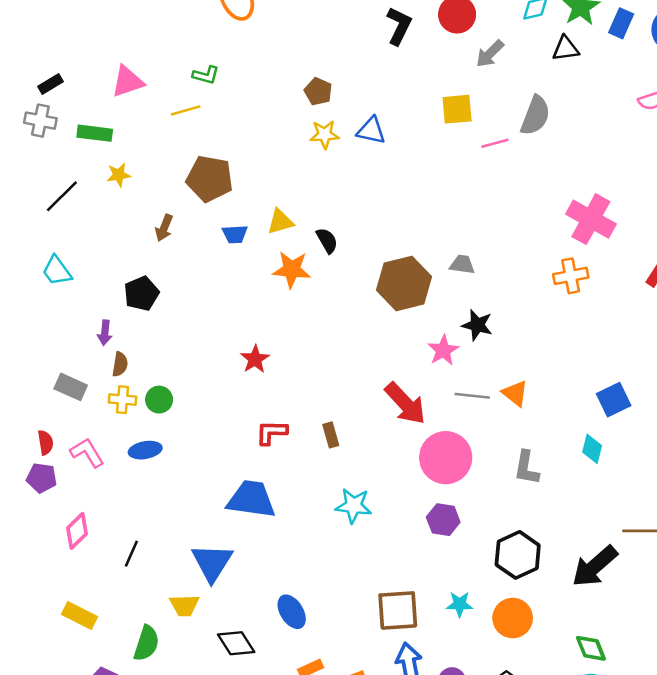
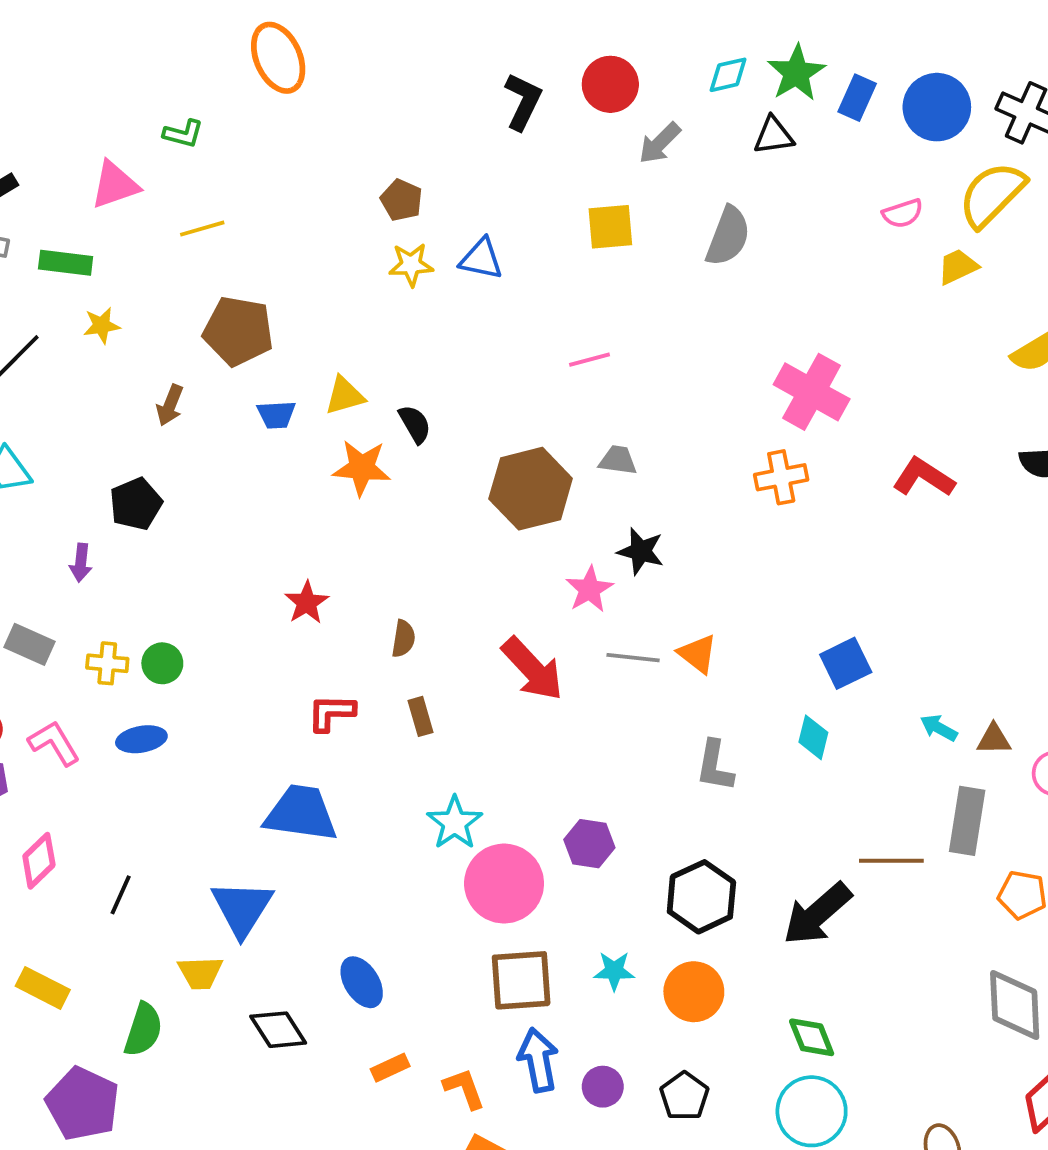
green L-shape: (206, 75) -> (183, 134), moved
pink line: (495, 143) -> (589, 360), moved
brown semicircle: (120, 364) -> (403, 639), moved
pink circle: (446, 458) -> (504, 884), moved
cyan star: (354, 506) -> (455, 823), turned 30

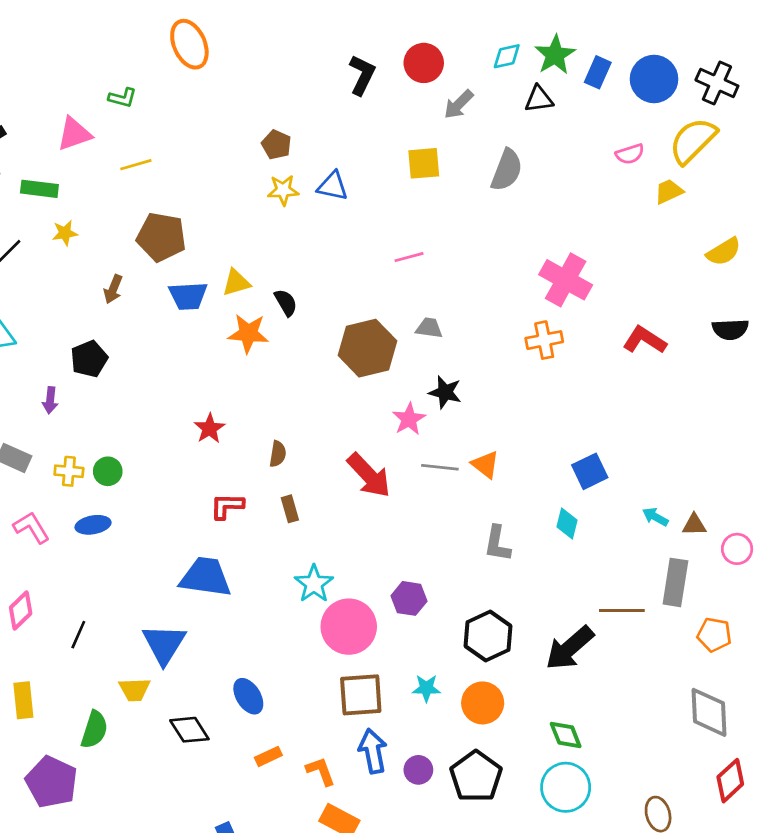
blue trapezoid: (276, 415) -> (188, 296), size x1.4
yellow rectangle: (43, 988) -> (23, 700), turned 57
black pentagon: (684, 1096) -> (476, 777), size x1.5

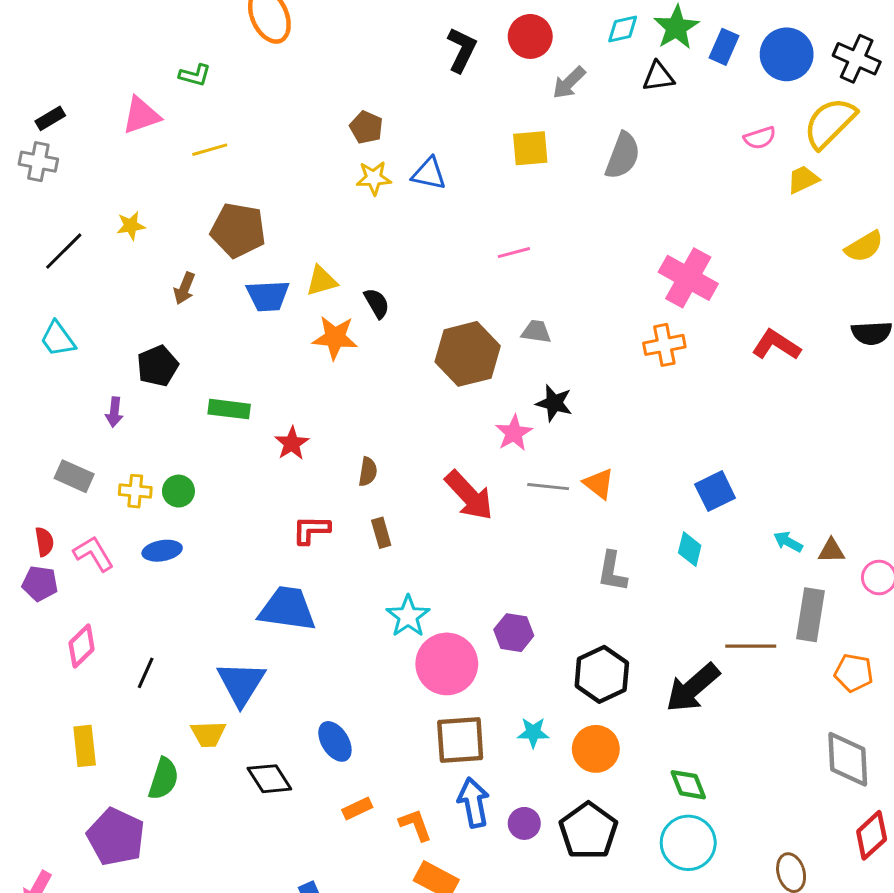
green rectangle: (39, 189) -> (229, 409), moved

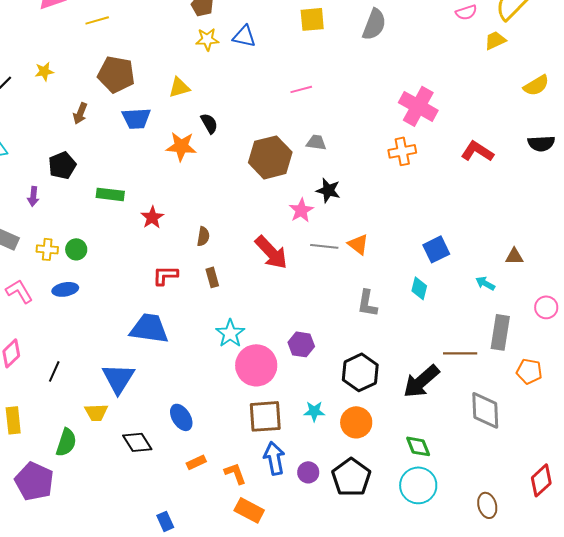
yellow triangle: (322, 281) -> (179, 87), moved
brown triangle: (831, 551) -> (514, 256), moved
gray diamond: (848, 759) -> (485, 410), moved

